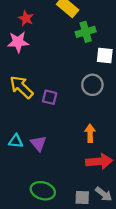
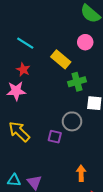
gray circle: (92, 85) -> (72, 121), moved
purple square: (50, 97) -> (55, 137), moved

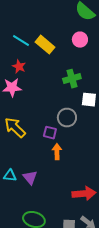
yellow rectangle: (61, 59) -> (45, 45), moved
orange arrow: (81, 173) -> (57, 152), moved

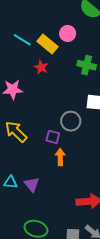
pink circle: (80, 40) -> (68, 33), moved
red star: (19, 67) -> (41, 67), moved
green cross: (72, 79) -> (87, 65), moved, turned 30

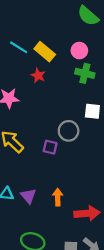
pink circle: (68, 33) -> (79, 51), moved
orange arrow: (60, 157) -> (58, 197), moved

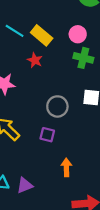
gray circle: (69, 131) -> (57, 106), moved
purple triangle: (28, 196) -> (25, 185), turned 49
orange arrow: (58, 197) -> (66, 167), moved

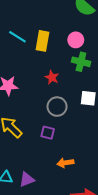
yellow rectangle: (42, 35) -> (42, 41), turned 60
red star: (35, 60) -> (52, 77), moved
orange arrow: (66, 167) -> (65, 163), turned -98

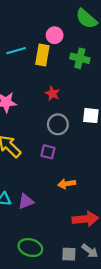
cyan line: (17, 37) -> (16, 51), turned -48
pink circle: (76, 40) -> (55, 35), moved
green cross: (81, 62) -> (80, 58), moved

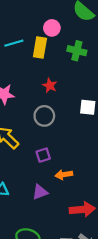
gray circle: (58, 124) -> (44, 116), moved
purple square: (48, 152) -> (43, 155), moved, turned -32
purple triangle: (26, 201) -> (40, 192), moved

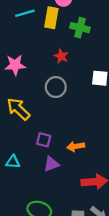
green cross: (77, 51) -> (80, 28), moved
purple square: (43, 155) -> (44, 140), moved, turned 32

